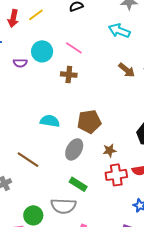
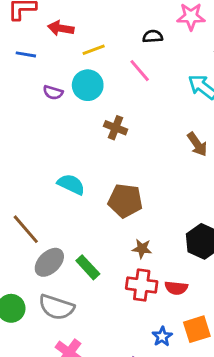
yellow line: (36, 15) -> (94, 50), moved
red arrow: (13, 18) -> (61, 28), turned 72
pink line: (74, 48) -> (140, 71), moved
gray ellipse: (74, 149) -> (49, 262), moved
green rectangle: (78, 184) -> (88, 267), moved

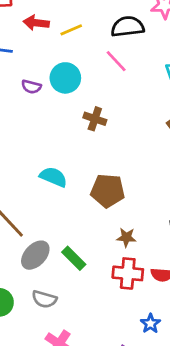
black semicircle: (153, 36) -> (128, 27), size x1.6
yellow line: (94, 50) -> (71, 30), moved
gray semicircle: (56, 307) -> (44, 299), size x0.7

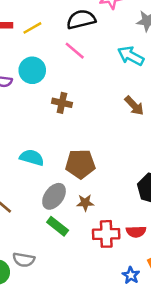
brown star: (126, 237) -> (85, 203), moved
gray ellipse: (35, 255) -> (54, 196), moved
gray semicircle: (44, 299) -> (24, 260), moved

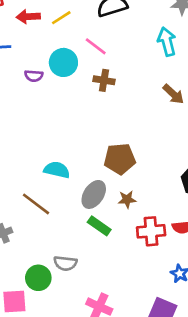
pink line: (75, 51) -> (96, 46), moved
cyan arrow: (131, 56) -> (167, 42), turned 50
brown cross: (62, 103) -> (104, 80), moved
cyan semicircle: (32, 158) -> (57, 170), moved

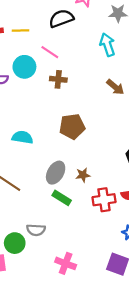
yellow line: (61, 18) -> (20, 31), turned 35
brown pentagon: (120, 159) -> (72, 126), moved
cyan semicircle: (57, 170) -> (22, 137), moved

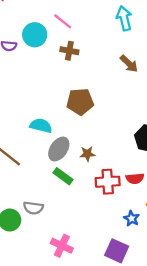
cyan semicircle: (22, 137) -> (41, 126), moved

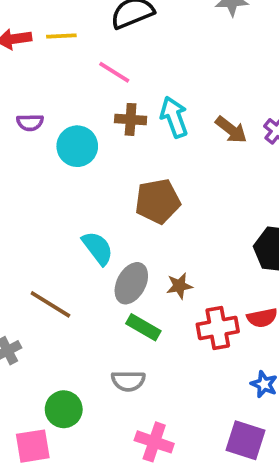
cyan arrow: (124, 18) -> (174, 117), moved
cyan circle: (35, 35) -> (77, 146), moved
cyan semicircle: (41, 126) -> (98, 248), turned 45
gray semicircle: (33, 208) -> (128, 381), moved

